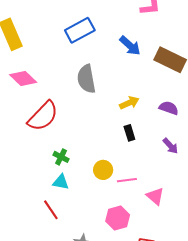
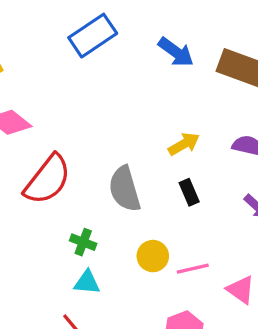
gray semicircle: (86, 79) -> (125, 189), moved

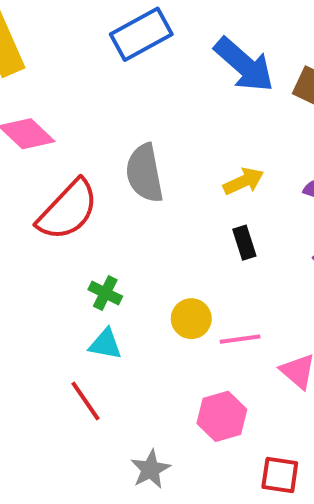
blue arrow: (176, 52) -> (244, 65), size x1.4
gray semicircle: (125, 189) -> (145, 173), moved

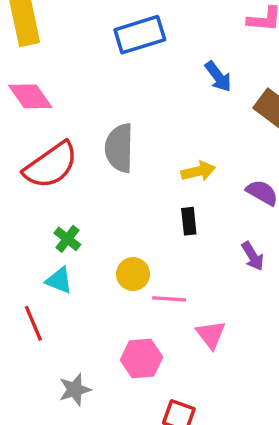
blue arrow: (244, 65) -> (218, 77), size x0.6

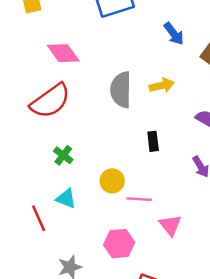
pink diamond: (30, 96) -> (63, 53), moved
gray semicircle: (119, 148) -> (121, 90), moved
yellow arrow: (198, 171) -> (162, 85), moved
cyan triangle: (59, 280) -> (66, 199), moved

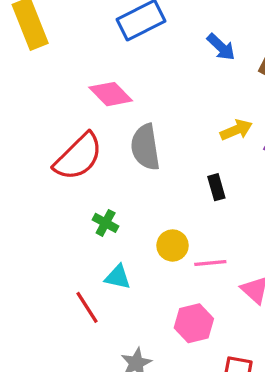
pink diamond: (63, 53) -> (111, 94), moved
yellow arrow: (162, 85) -> (236, 130), moved
gray semicircle: (121, 90) -> (145, 147), moved

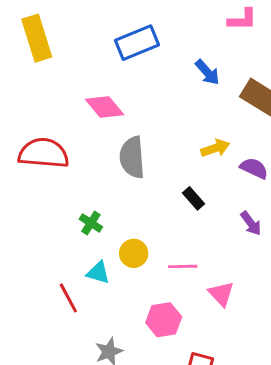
red semicircle: (78, 157) -> (44, 153), moved, turned -135
black rectangle: (216, 187) -> (193, 198), turned -30
yellow circle: (173, 245) -> (134, 253), moved

